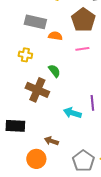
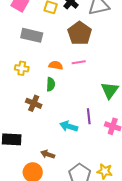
orange semicircle: (55, 36) -> (56, 65), moved
green semicircle: (54, 71) -> (51, 84), turned 40
brown cross: (37, 90) -> (34, 103), size x0.7

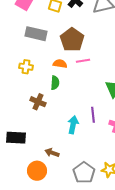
brown pentagon: (80, 33) -> (72, 40), moved
cyan arrow: (69, 126) -> (73, 125), turned 84

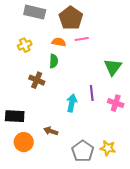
yellow cross: (26, 67) -> (25, 45), turned -32
orange circle: (37, 171) -> (24, 142), moved

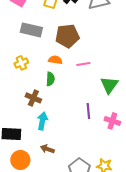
brown pentagon: (71, 18) -> (67, 36), turned 30
pink line: (82, 39) -> (83, 64), moved
cyan arrow: (72, 103) -> (42, 121), moved

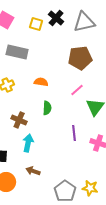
brown pentagon: (67, 36) -> (80, 58), moved
pink line: (83, 64) -> (77, 90), moved, turned -32
green semicircle: (50, 79) -> (47, 108), moved

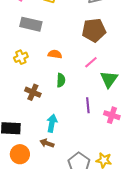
cyan arrow: (28, 143) -> (52, 123), moved

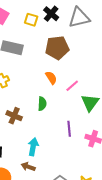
brown pentagon: (94, 30) -> (57, 48), moved
orange semicircle: (55, 54) -> (51, 78), moved, turned 48

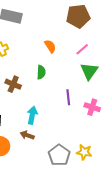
brown pentagon: (57, 48) -> (78, 16), moved
pink line: (72, 86) -> (82, 49), moved

